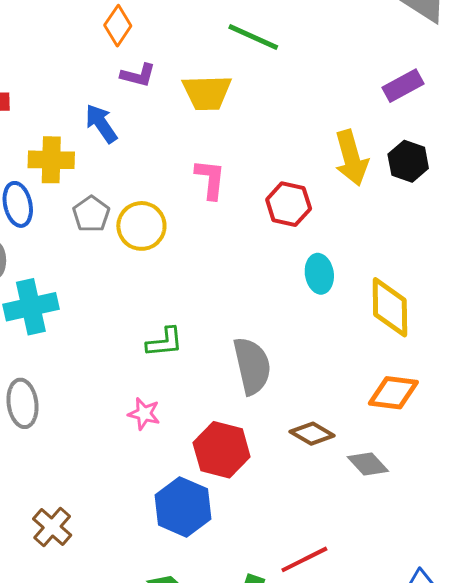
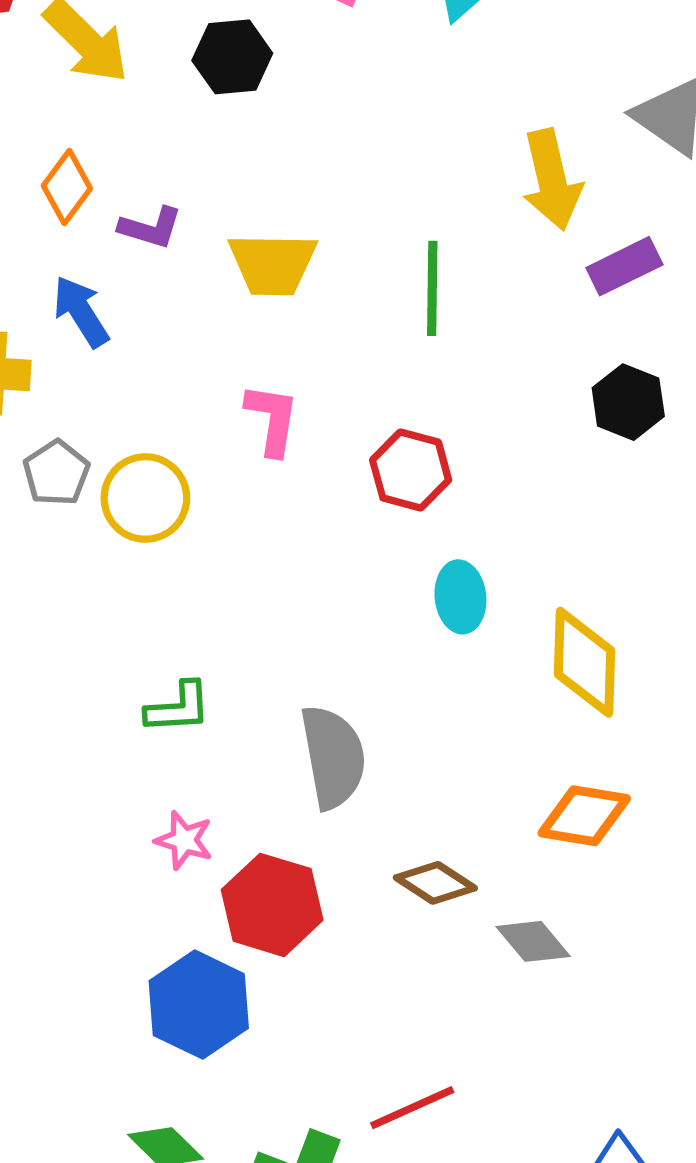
orange diamond: (118, 26) -> (67, 187), moved
green line: (253, 37) -> (432, 288), moved, turned 64
yellow arrow: (351, 158) -> (552, 180), moved
pink star: (144, 414) -> (184, 840), moved

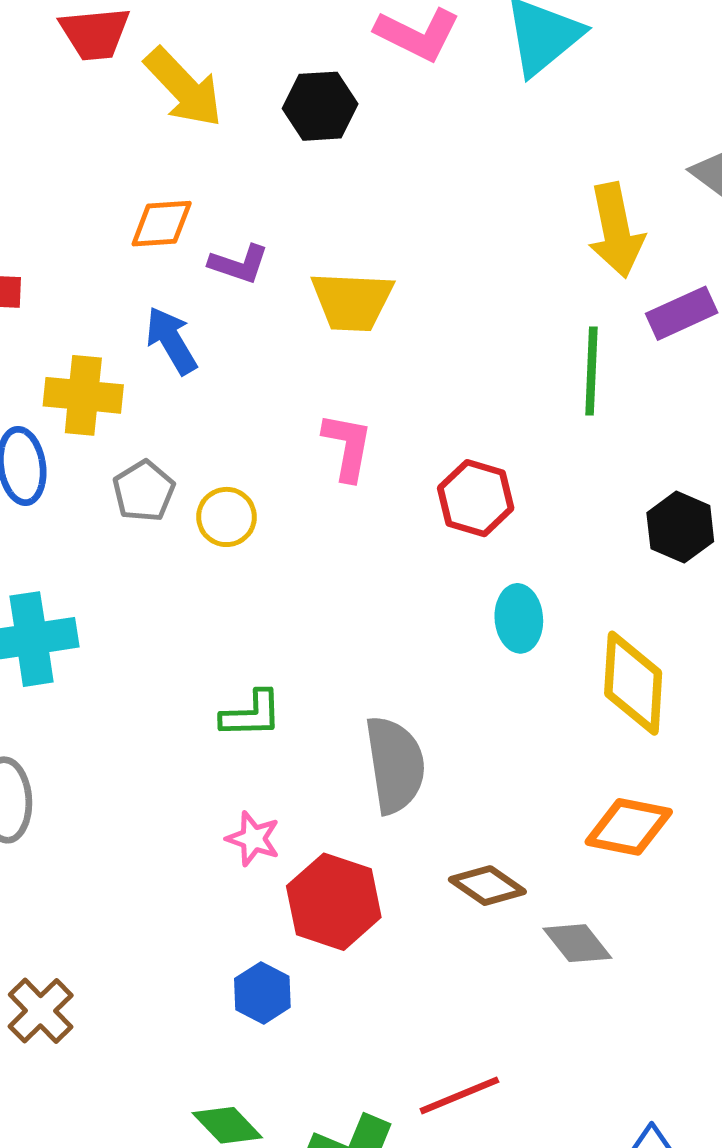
orange diamond: (67, 187) -> (162, 224), turned 48
green line: (432, 288) -> (591, 371), moved
black hexagon: (628, 402) -> (680, 527), moved
yellow circle: (145, 498) -> (226, 517), size x0.7
blue hexagon: (199, 1005) -> (262, 993), size x0.6

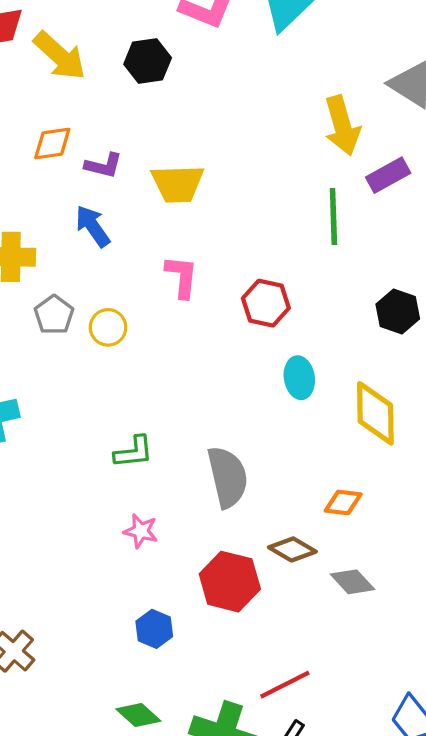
blue arrow: (171, 341) -> (93, 226), moved
orange diamond: (629, 827) -> (343, 502), moved, size x0.7
red hexagon: (334, 902) -> (230, 582), moved

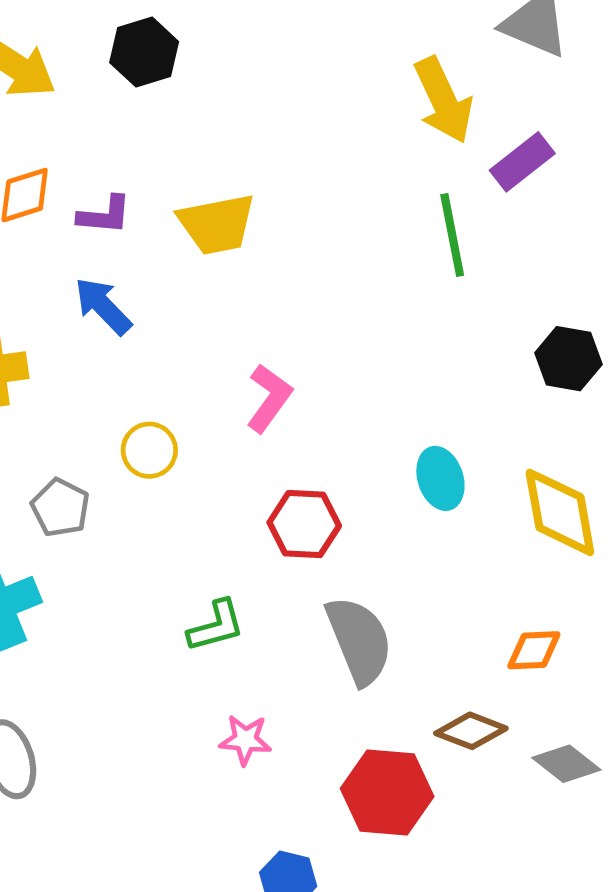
pink L-shape: (182, 277) -> (269, 398), moved, turned 39
red hexagon: (266, 303) -> (304, 524), moved
gray pentagon: (54, 315) -> (60, 508), moved

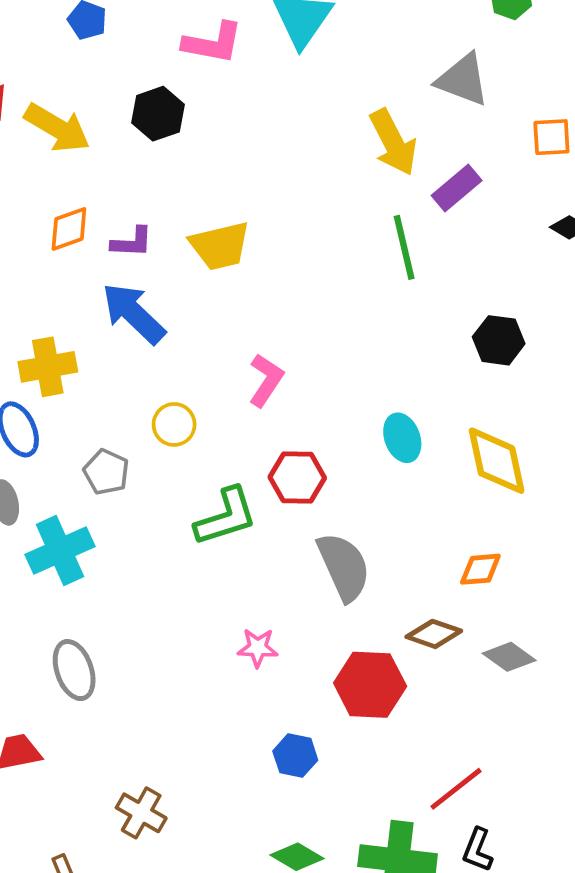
blue arrow: (103, 306) -> (134, 313), size x1.4
green L-shape: (216, 626) -> (226, 517), moved, size x1.4

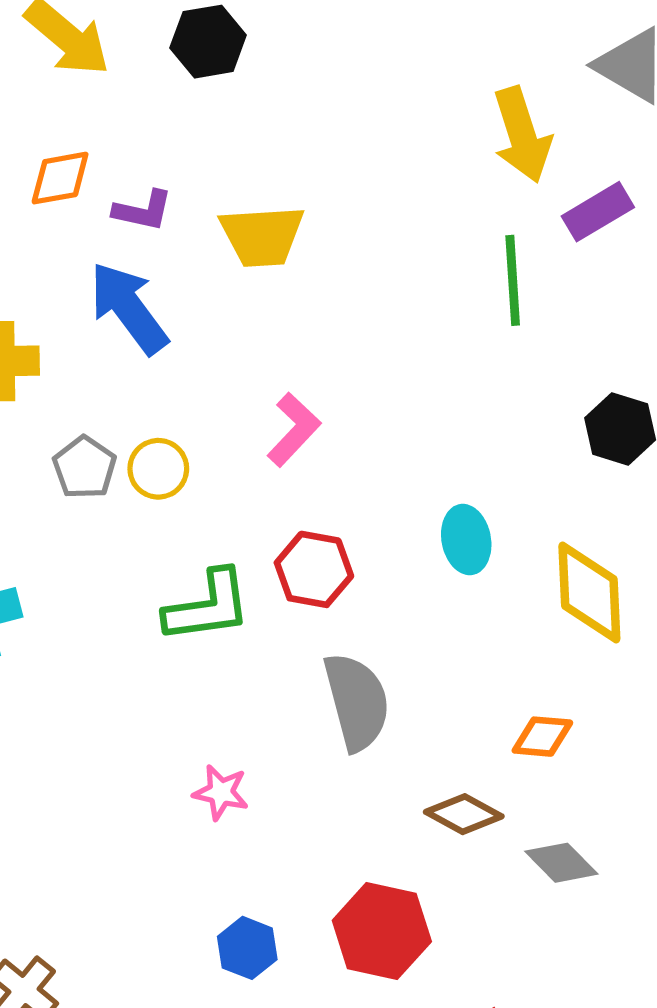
gray pentagon: (106, 472) -> (85, 468), moved
red hexagon: (370, 685) -> (382, 931), moved

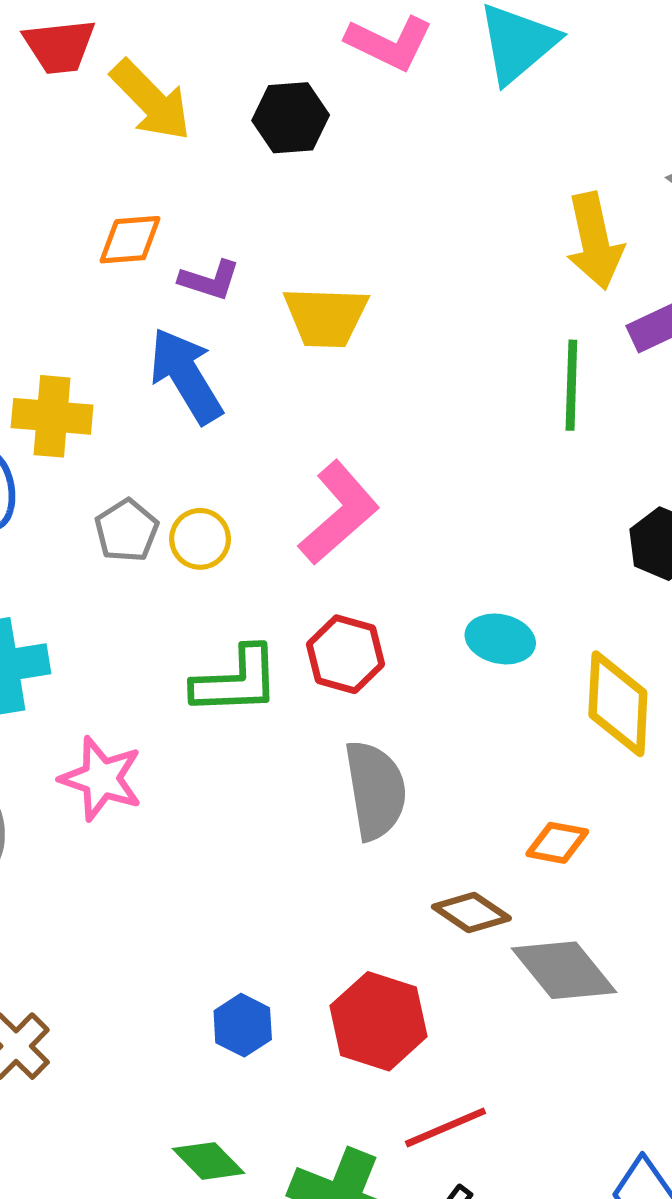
pink L-shape: (294, 430) -> (339, 513), size x1.4
cyan ellipse: (466, 540) -> (500, 639), turned -72
pink star: (221, 792) -> (101, 779), moved, size x1.5
gray diamond: (561, 863) -> (564, 970), size x1.5

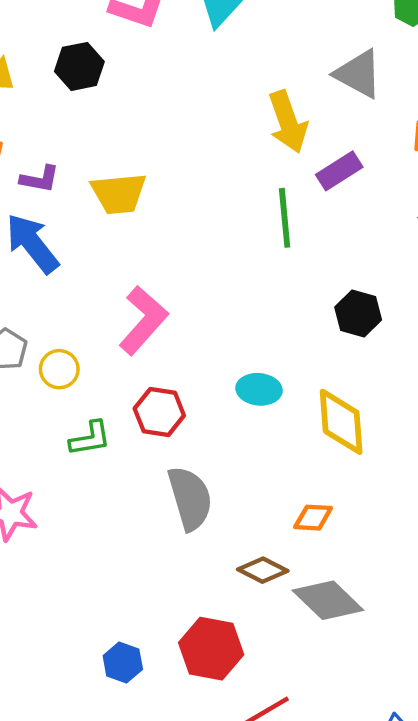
yellow circle: (200, 539) -> (59, 369), moved
green L-shape: (236, 681) -> (90, 438), size x0.7

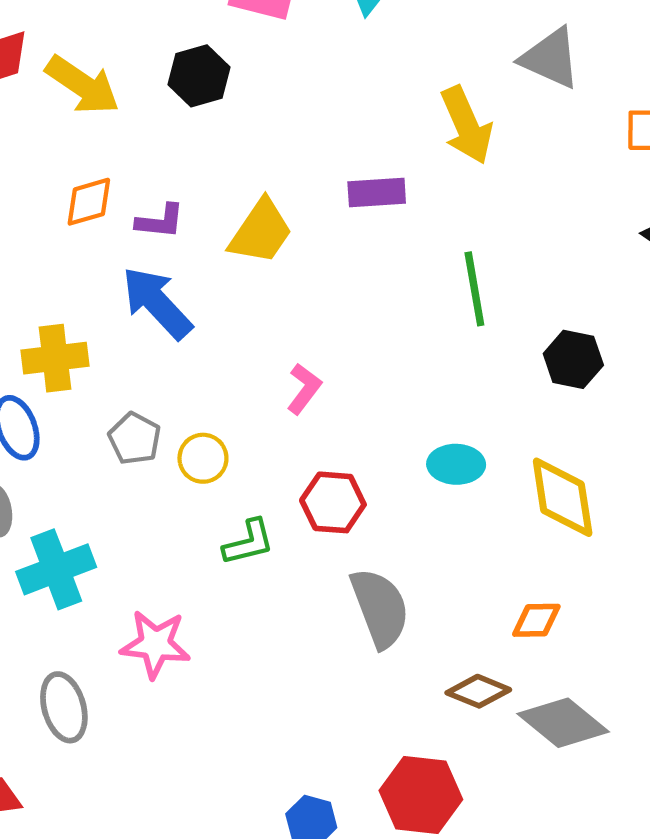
purple rectangle: (339, 171) -> (377, 193), moved, turned 33
yellow trapezoid: (119, 193) -> (261, 232), turned -46
green line: (285, 218) -> (474, 289), moved
pink L-shape: (143, 320) -> (304, 389), size x0.6

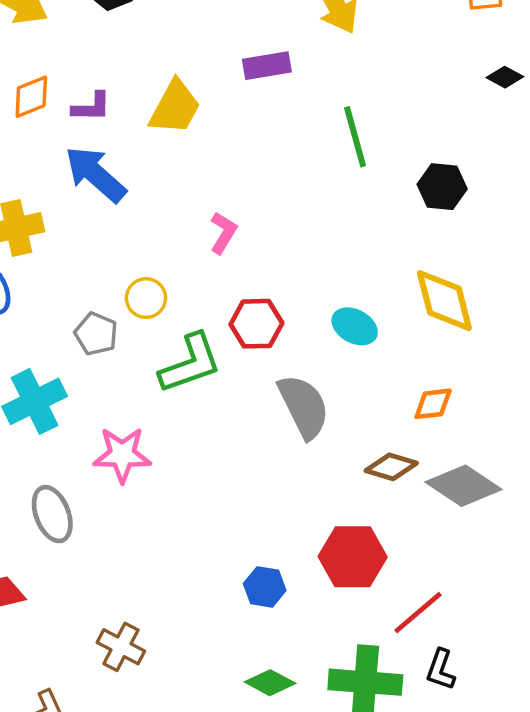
gray pentagon: (135, 439) -> (96, 334), moved
cyan ellipse: (456, 464) -> (355, 326), moved, turned 33
green L-shape: (249, 542) -> (190, 363), size x1.5

